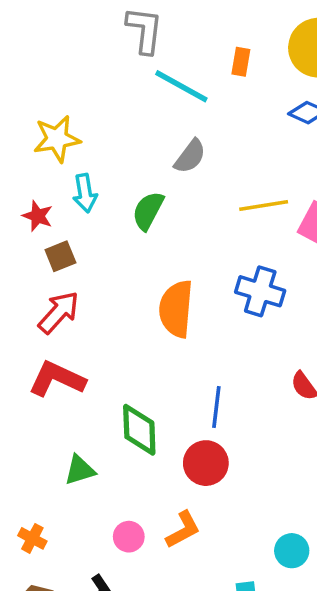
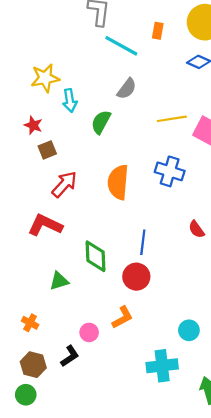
cyan arrow: (85, 193) -> (70, 101), moved
red arrow: (59, 312) -> (64, 184), moved
pink circle: (129, 537) -> (89, 332), moved

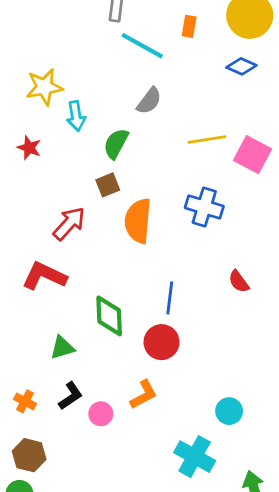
brown square: (47, 150) -> (108, 185), moved
black L-shape: (70, 356) -> (71, 396), moved
cyan cross: (162, 366) -> (195, 457), turned 36

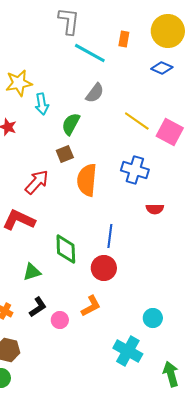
yellow line: (207, 139) -> (137, 121), turned 44
red semicircle: (239, 281) -> (155, 209), moved, turned -54

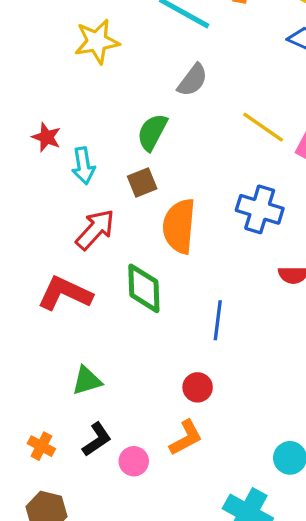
yellow star: (19, 83) -> (97, 41), moved
cyan arrow: (42, 104) -> (83, 166), moved
green diamond: (66, 249) -> (144, 288), moved
red circle: (104, 268) -> (198, 387), moved, size x0.7

